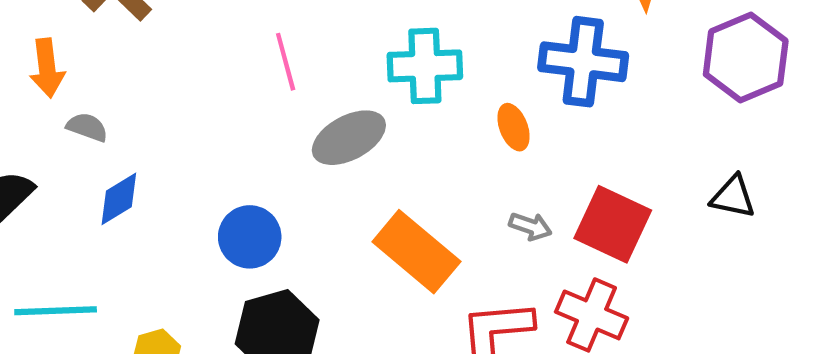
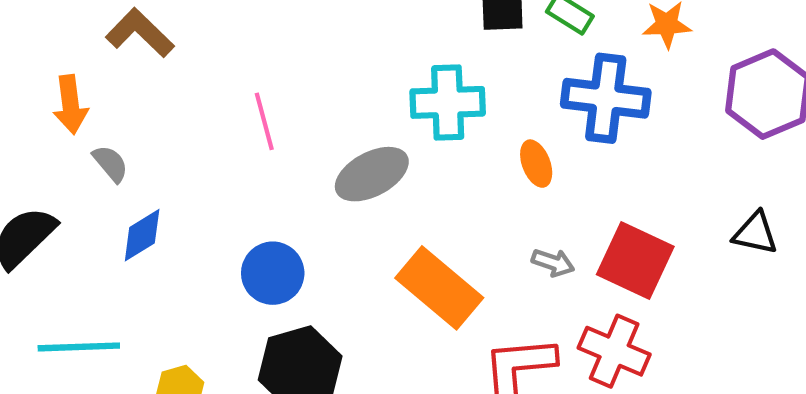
pink line: (286, 62) -> (264, 121), moved
gray semicircle: (87, 127) -> (110, 164), turned 30

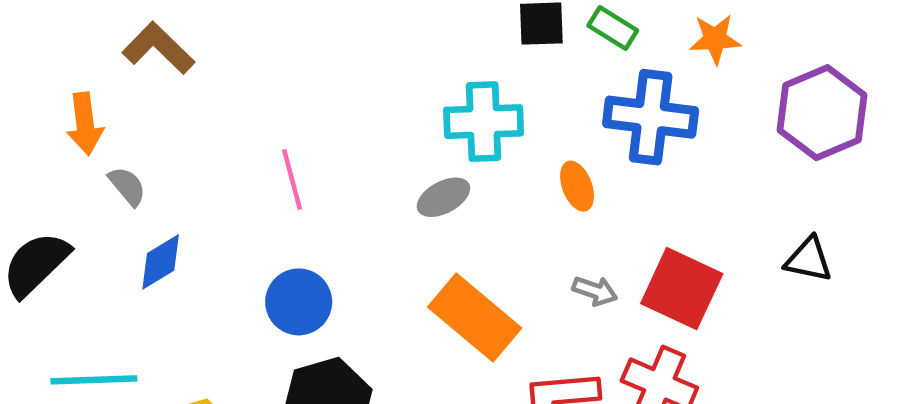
pink line: (264, 121) -> (292, 179), moved
gray ellipse: (372, 174) -> (443, 197), moved, size x0.7

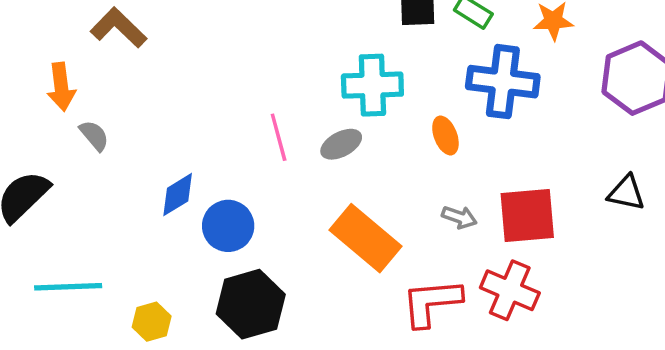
pink line: (292, 179) -> (279, 137), moved
blue diamond: (161, 262) -> (178, 195), moved
red square: (682, 289) -> (527, 215), turned -30

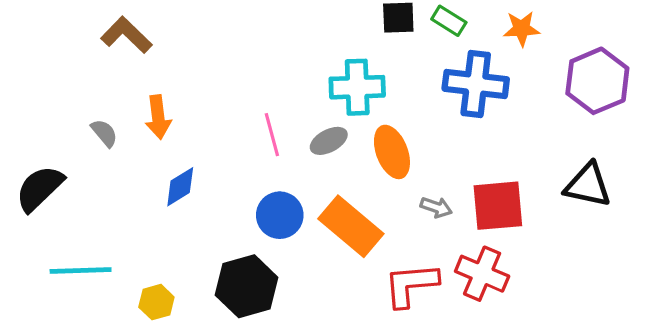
orange arrow: (61, 87) -> (158, 117), moved
orange ellipse: (445, 135) -> (392, 152), moved, size x1.5
black triangle: (626, 193) -> (588, 185), size x1.4
blue circle: (228, 226) -> (280, 215), moved

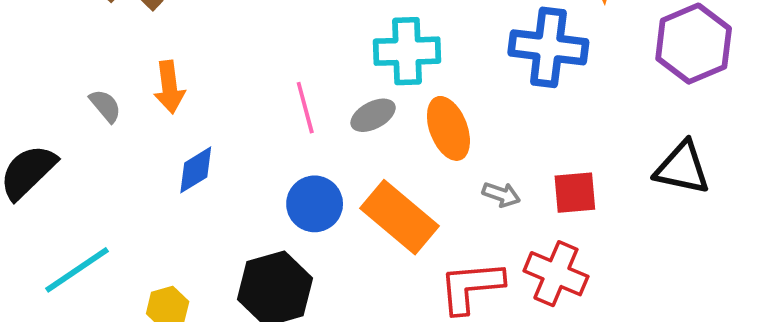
red square: (498, 206) -> (575, 193), size x0.7
cyan line: (81, 270) -> (77, 270), turned -32

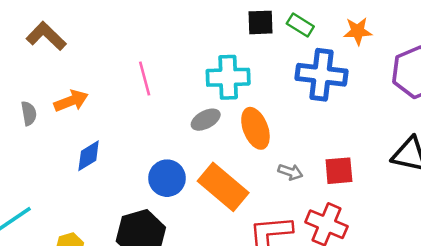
orange arrow: (169, 87) -> (71, 101), turned -104
gray semicircle: (105, 106) -> (29, 113), turned 30
pink line: (305, 108) -> (145, 78), moved

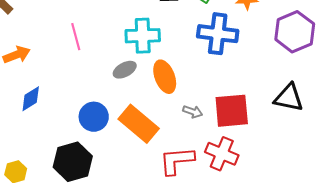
red square: (339, 171) -> (232, 111), size x1.5

